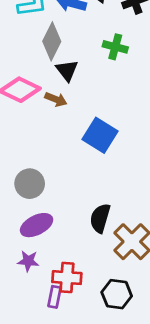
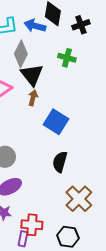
black triangle: (67, 70) -> (32, 75), size x1.4
brown arrow: (56, 99) -> (33, 98), moved, turned -98
black semicircle: (100, 218) -> (60, 162), moved

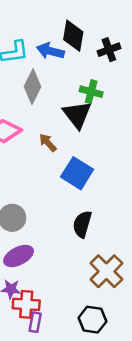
black triangle: (32, 75) -> (77, 115), moved
brown arrow: (33, 98) -> (48, 143), turned -56
red cross: (32, 225) -> (26, 304), moved

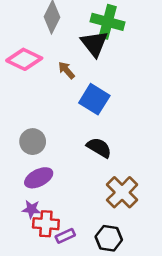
green cross: (91, 92) -> (108, 22), size x1.5
black semicircle: (82, 224) -> (99, 148), turned 105
purple rectangle: (35, 322) -> (65, 236), moved, turned 54

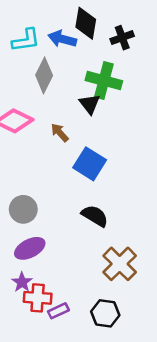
black triangle: (94, 44) -> (90, 104), size x0.7
purple star: (31, 209) -> (22, 282), turned 30

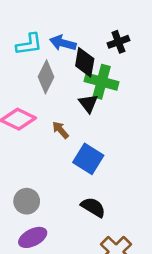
black diamond: (86, 23) -> (85, 62), moved

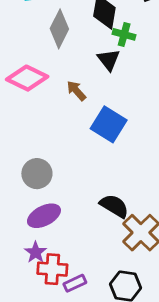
green cross: (102, 82) -> (124, 34), size x0.6
black semicircle: (93, 207) -> (114, 206), moved

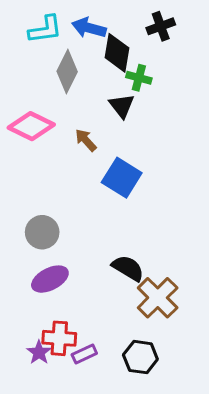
purple star: (36, 252) -> (39, 352), moved

